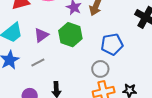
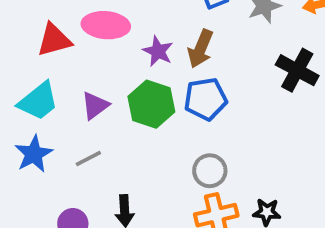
blue pentagon: (112, 44) -> (206, 99), moved

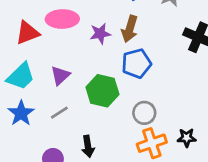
purple star: (158, 51) -> (100, 34), turned -30
green hexagon: (151, 104) -> (102, 91), moved

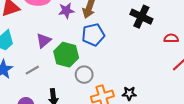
purple triangle: (60, 75) -> (44, 40), moved
gray circle: (144, 113) -> (84, 75), moved

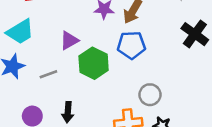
gray circle: (84, 75) -> (150, 95), moved

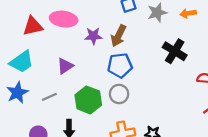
green hexagon: (94, 63) -> (88, 100), moved
gray circle: (150, 95) -> (119, 94), moved

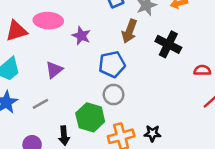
purple star: (93, 36) -> (81, 36), turned 30
brown arrow: (119, 36) -> (129, 31), moved
green hexagon: (88, 100) -> (90, 117), moved

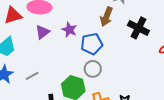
purple star: (81, 36) -> (69, 30), moved
purple triangle: (54, 70) -> (42, 32), moved

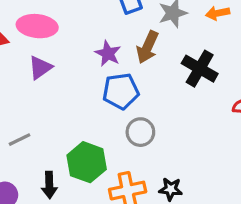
purple star: (69, 30) -> (108, 54), moved
gray circle: (93, 69) -> (140, 132), moved

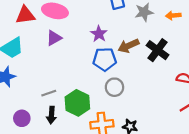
brown arrow: (147, 47) -> (128, 46), moved, turned 36
gray line: (20, 140) -> (49, 93), moved

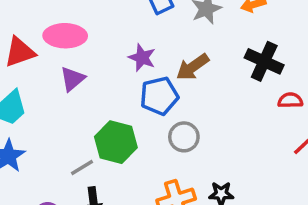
black cross: (158, 50) -> (264, 61), moved
green hexagon: (77, 103) -> (116, 142), moved

